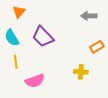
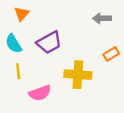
purple trapezoid: (43, 37) -> (49, 42), turned -75
yellow cross: (81, 72) -> (78, 75), moved, size x1.6

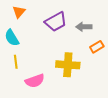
gray arrow: (102, 18) -> (84, 27), moved
purple trapezoid: (49, 42) -> (56, 22), moved

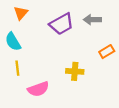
gray arrow: (84, 27) -> (92, 20), moved
yellow cross: (68, 65) -> (75, 71), size x0.7

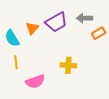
orange triangle: (21, 13) -> (32, 28), moved
orange rectangle: (107, 52) -> (99, 33), moved

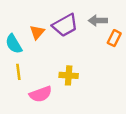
orange rectangle: (99, 33) -> (114, 38), turned -32
yellow cross: (68, 65) -> (69, 75), moved

